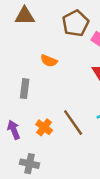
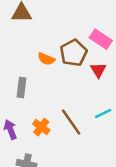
brown pentagon: (75, 23) -> (74, 53), moved

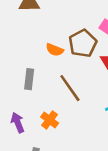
brown line: (71, 122) -> (70, 88), moved

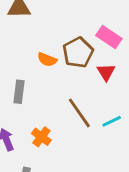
brown line: (70, 88) -> (79, 113), moved

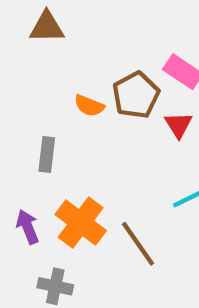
brown line: (79, 113) -> (138, 244), moved
orange cross: (41, 137) -> (81, 223), size x1.6

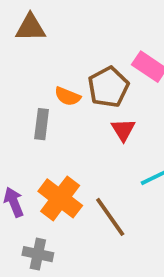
red triangle: (178, 125) -> (123, 130), moved
gray rectangle: (47, 155) -> (42, 124), moved

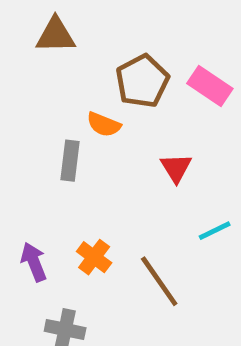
brown pentagon: (108, 87) -> (142, 81), moved
orange cross: (60, 198) -> (94, 257), size x0.6

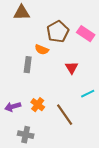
purple arrow: (34, 262) -> (13, 107), turned -84

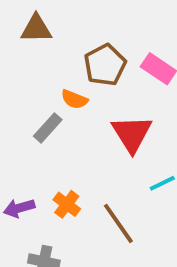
gray rectangle: (28, 65) -> (48, 128), turned 35
red triangle: (72, 68) -> (132, 134), size x1.6

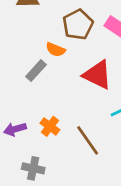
red triangle: (132, 134) -> (97, 75), turned -32

